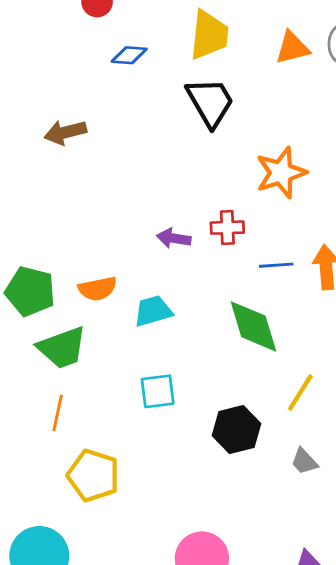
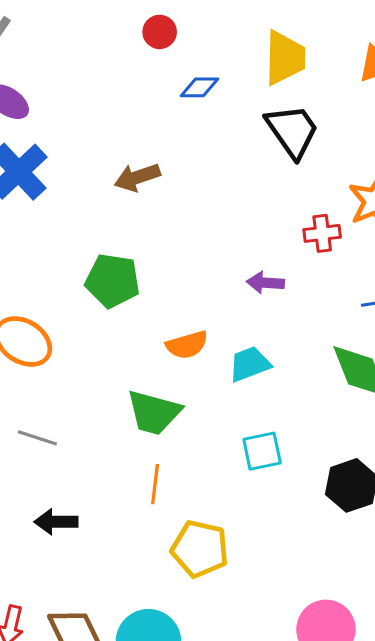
red cross: (227, 228) -> (322, 233), moved
green pentagon: (30, 291) -> (113, 281), moved
green trapezoid: (62, 348) -> (154, 412), turned 40

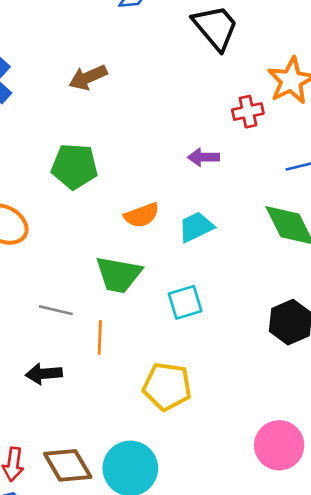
gray line: (37, 438) -> (56, 310), moved
cyan square: (262, 451) -> (185, 302), moved
orange line: (155, 484) -> (100, 338), moved

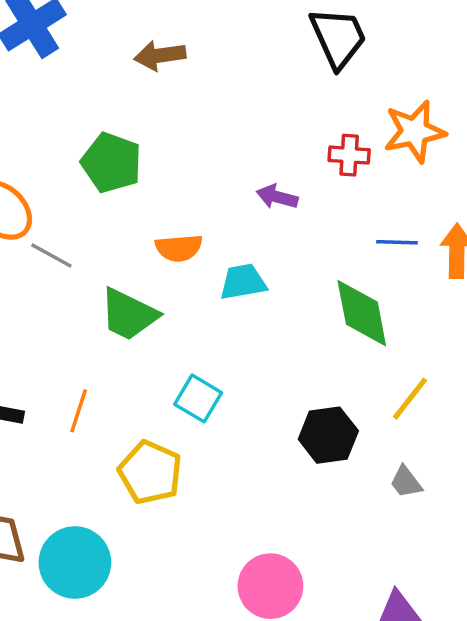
cyan square: (185, 302) -> (198, 398), moved, turned 32
gray line: (56, 310) -> (51, 255), moved
orange line: (100, 338) -> (79, 411), moved

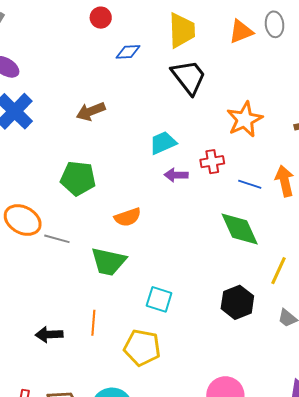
red cross: (349, 155) -> (212, 162), moved
blue line: (397, 242) -> (250, 184), turned 30
cyan trapezoid: (243, 282) -> (163, 143), moved

